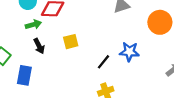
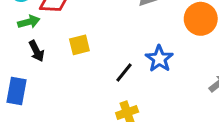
blue star: (129, 52) -> (159, 59), turned 30

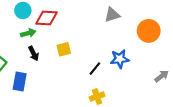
blue star: (159, 59) -> (120, 59), turned 30

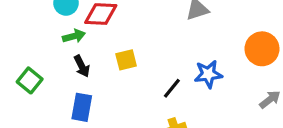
orange circle: (149, 31) -> (262, 49), moved
blue rectangle: (20, 81) -> (82, 107), moved

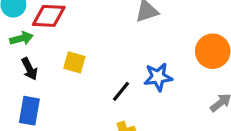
yellow square: (126, 60) -> (74, 62), turned 30

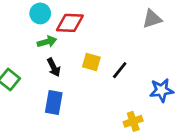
blue star: (158, 77) -> (162, 90), moved
black line: (121, 91) -> (120, 70), moved

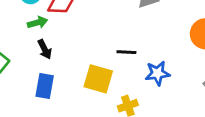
yellow square: (91, 62) -> (98, 79), moved, size x1.5
black line: (120, 70) -> (126, 52), moved, turned 54

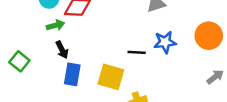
blue star: (157, 73) -> (165, 42), moved
blue rectangle: (45, 86) -> (72, 74), moved

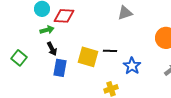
blue star: (165, 42) -> (132, 66), moved, turned -30
yellow square: (111, 77) -> (88, 57), moved

